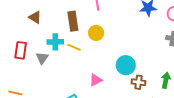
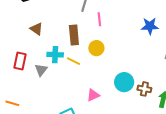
brown cross: (139, 82) -> (144, 89), moved

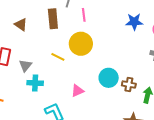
brown rectangle: (74, 35) -> (53, 19), moved
yellow circle: (96, 48) -> (81, 44), size x1.5
cyan cross: (55, 55) -> (35, 83), moved

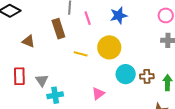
blue star: (134, 22) -> (119, 16), moved
yellow circle: (81, 44) -> (109, 47), moved
yellow line: (58, 57) -> (81, 54), moved

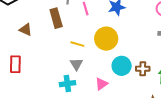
gray triangle: (42, 80) -> (76, 64), moved
pink triangle: (98, 94) -> (101, 84), moved
cyan cross: (55, 95) -> (67, 84), moved

